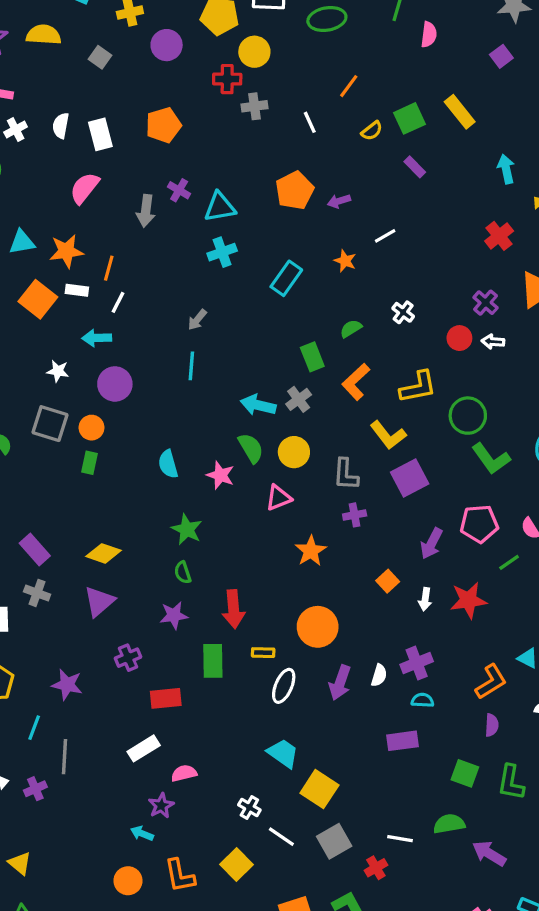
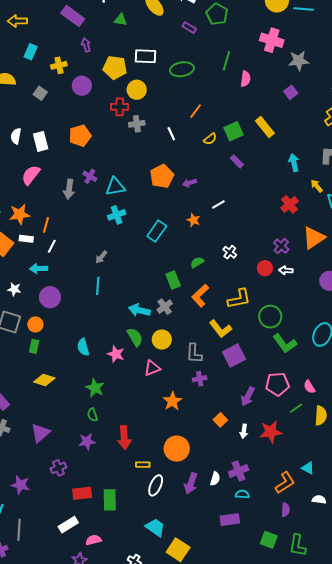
yellow diamond: (104, 553) -> (44, 380), moved
green rectangle: (213, 661) -> (110, 500), moved

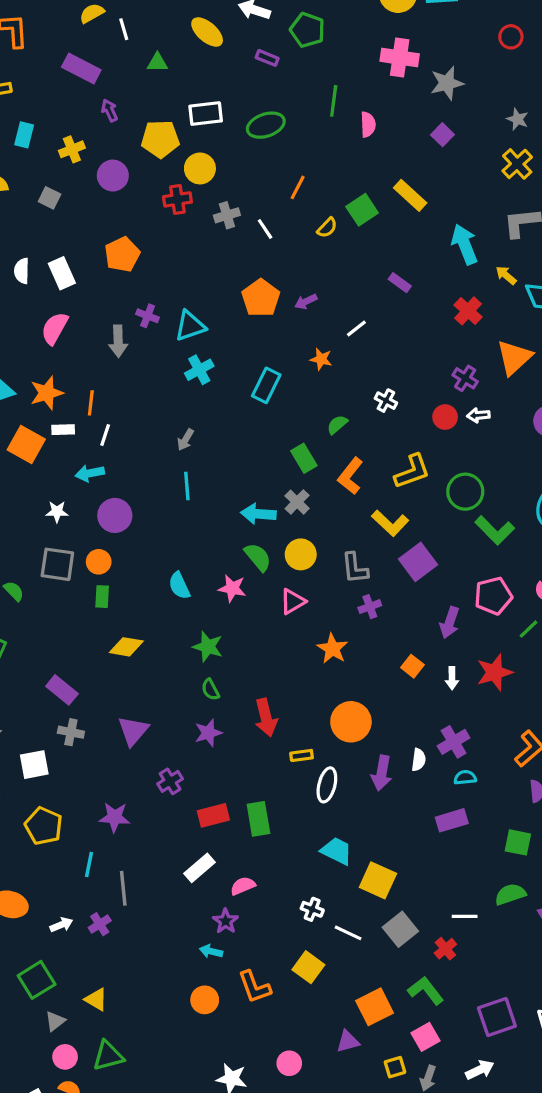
gray cross: (137, 124) -> (227, 215), moved
purple rectangle: (237, 161) -> (400, 283), moved
cyan arrow: (294, 163) -> (465, 244), size x1.4

